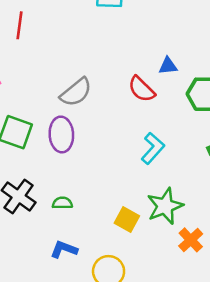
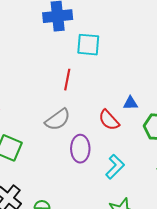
red line: (20, 25) -> (67, 80), moved
purple ellipse: (61, 134) -> (80, 149), moved

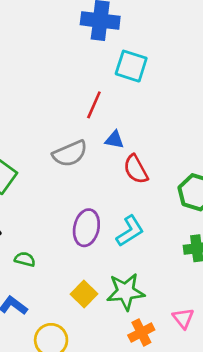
blue triangle: (130, 103) -> (114, 140), moved
purple ellipse: (80, 149) -> (86, 228), moved

